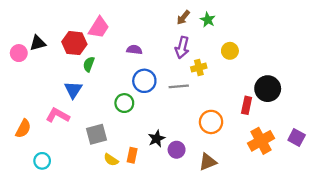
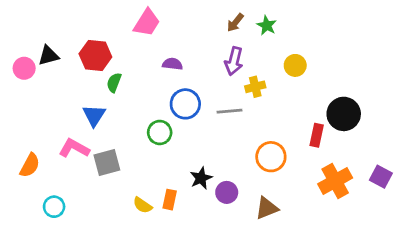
pink trapezoid: (99, 28) -> (147, 23), moved
gray square: (97, 134) -> (107, 162), moved

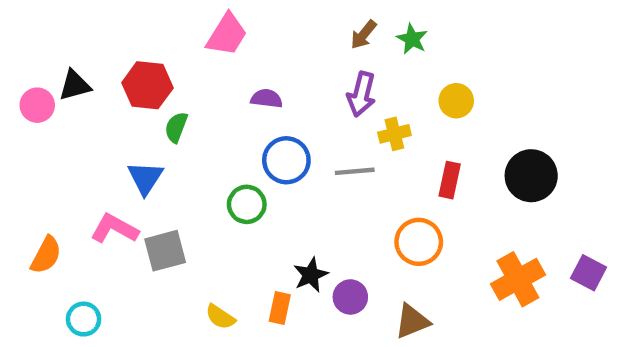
red rectangle: (317, 135) -> (450, 180), moved
orange rectangle: (170, 200) -> (280, 308), moved

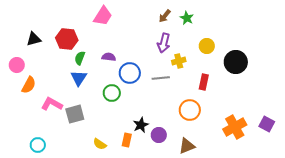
purple semicircle: (267, 99) -> (109, 57), moved
pink circle: (37, 105) -> (17, 65), moved
black circle: (531, 176) -> (236, 62), moved
blue triangle: (145, 178) -> (79, 78), moved
orange semicircle: (46, 255) -> (29, 85), moved

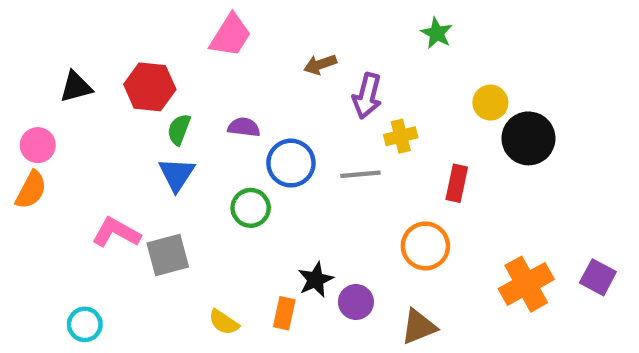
brown arrow: (165, 16) -> (320, 64), moved, turned 32
green star: (187, 18) -> (437, 33), moved
yellow circle: (207, 46) -> (490, 103), moved
orange semicircle: (29, 85) -> (31, 190), moved

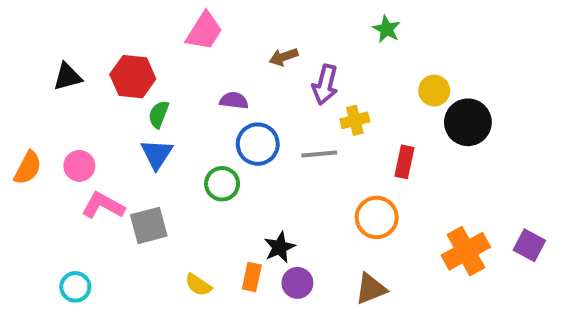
purple semicircle: (244, 127) -> (234, 100), moved
pink circle: (38, 145) -> (79, 166), moved
purple circle: (356, 302) -> (297, 283), moved

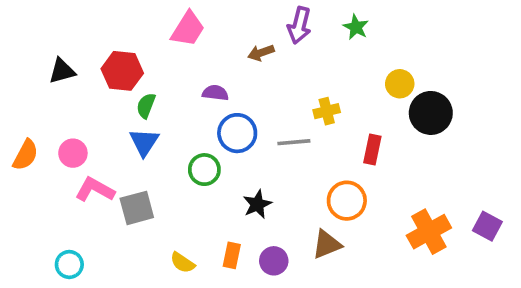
purple arrow: (325, 85) -> (299, 25), moved
black star: (280, 247) -> (257, 204), moved
brown triangle: (371, 289) -> (327, 244), moved

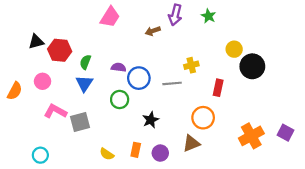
red hexagon: (122, 71) -> (60, 50), moved
purple semicircle: (215, 93) -> (119, 67), moved
pink circle: (73, 153) -> (43, 81), moved

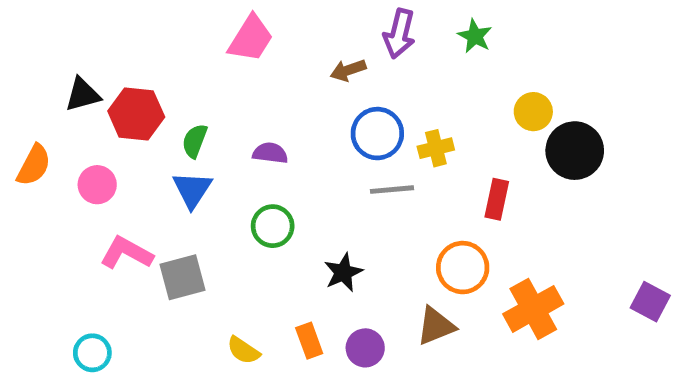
blue circle: (139, 78) -> (377, 134), moved
orange semicircle: (15, 91) -> (34, 165), moved
orange cross: (251, 136) -> (533, 309), moved
orange rectangle: (136, 150) -> (309, 341), turned -32

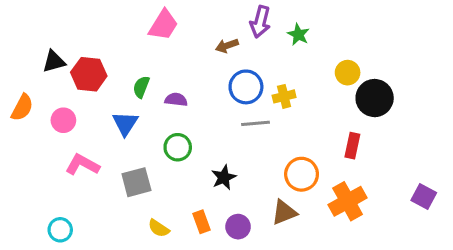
green star: (475, 36) -> (298, 35), moved
green semicircle: (195, 141) -> (141, 87), moved
red rectangle: (497, 199) -> (352, 146), moved
gray square: (182, 277) -> (136, 182), moved

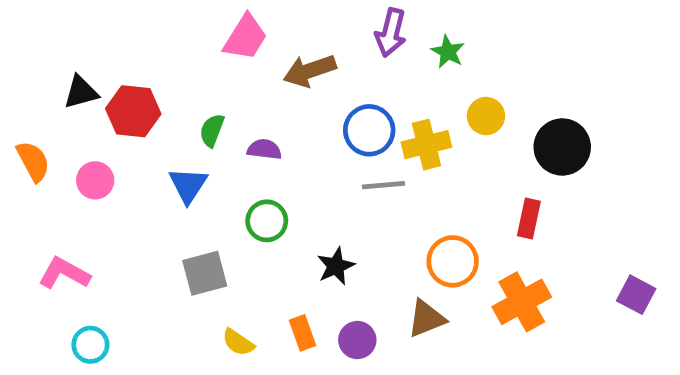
brown arrow: (227, 46) -> (310, 71), moved, size x1.5
yellow circle: (348, 73) -> (486, 116), moved
yellow cross: (284, 96) -> (426, 145), size x1.4
orange semicircle: (22, 108) -> (33, 161), turned -56
pink L-shape: (82, 165) -> (64, 273), moved

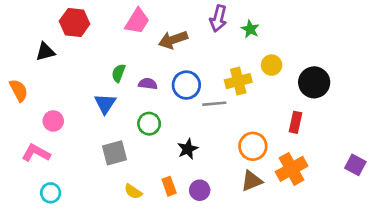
red hexagon: (133, 111) -> (75, 22), moved
blue circle: (369, 130) -> (186, 85), moved
pink circle: (95, 180) -> (53, 121), moved
brown triangle: (426, 319) -> (252, 181), moved

